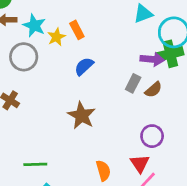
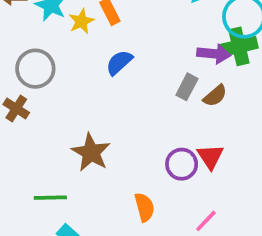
gray circle: (24, 57) -> (35, 69), moved
brown star: (82, 116) -> (91, 152), moved
purple circle: (152, 136) -> (182, 164), moved
red triangle: (140, 164) -> (210, 157), moved

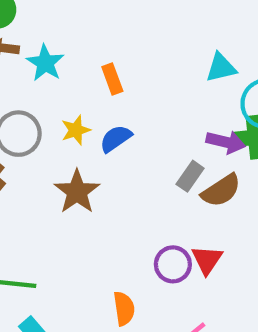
yellow star: (81, 21) -> (76, 130), moved
brown semicircle: (215, 96) -> (221, 191), size x1.4
brown star: (91, 152) -> (77, 192), moved

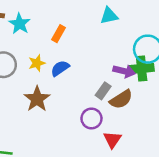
cyan triangle: (221, 68) -> (109, 16), moved
orange rectangle: (112, 79) -> (58, 34), turned 49
purple circle: (173, 264) -> (91, 118), moved

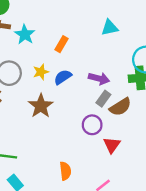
purple arrow: (124, 71) -> (99, 78), moved

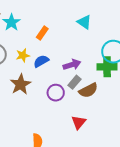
cyan triangle: (110, 28) -> (84, 22), turned 42
purple arrow: (99, 78) -> (72, 65), turned -36
purple circle: (92, 125) -> (56, 93), moved

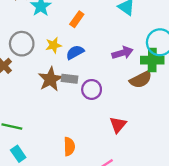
purple arrow: (72, 65) -> (122, 53), moved
gray rectangle: (74, 82) -> (70, 79), moved, turned 56
brown semicircle: (88, 90) -> (141, 80), moved

